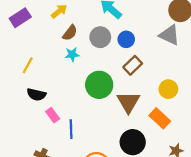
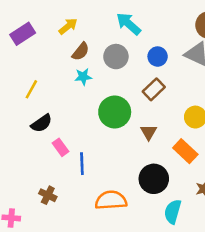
blue circle: (126, 39) -> (158, 57), moved
black semicircle: (36, 95) -> (42, 123), turned -48
brown triangle: (128, 102) -> (149, 132), size x0.6

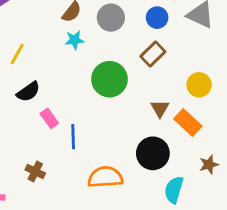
brown triangle: (149, 132) -> (160, 109), moved

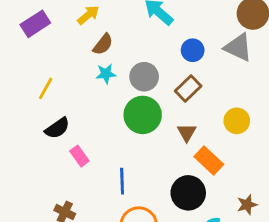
gray circle: (111, 18) -> (144, 77), moved
brown triangle: (160, 109) -> (187, 133), moved
orange rectangle: (188, 123) -> (209, 161), moved
blue line: (73, 137) -> (122, 181), moved

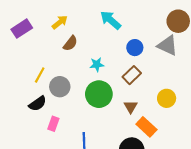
cyan star: (106, 74) -> (97, 64), moved
gray circle: (144, 77) -> (60, 87), moved
yellow line: (46, 88) -> (40, 75), moved
pink rectangle: (79, 156) -> (53, 124), turned 56

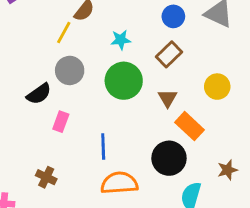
yellow line: (40, 75) -> (64, 32), moved

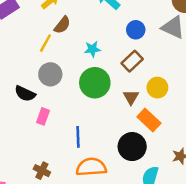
yellow circle: (217, 87) -> (157, 88), moved
black semicircle: (39, 94) -> (25, 94), turned 60
brown cross: (46, 177) -> (42, 171), moved

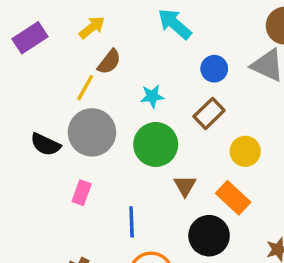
gray circle: (50, 74) -> (92, 132), size x1.4
black semicircle: (25, 94) -> (45, 144), moved
brown triangle: (131, 97) -> (185, 186), moved

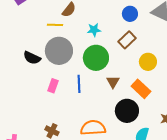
yellow line: (85, 88) -> (55, 25), turned 63
blue line: (132, 222) -> (79, 84), moved

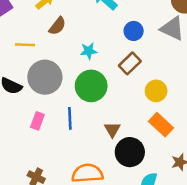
yellow line: (55, 25) -> (25, 45), moved
brown triangle: (113, 82) -> (112, 130), moved
orange rectangle: (141, 89) -> (161, 125), moved

